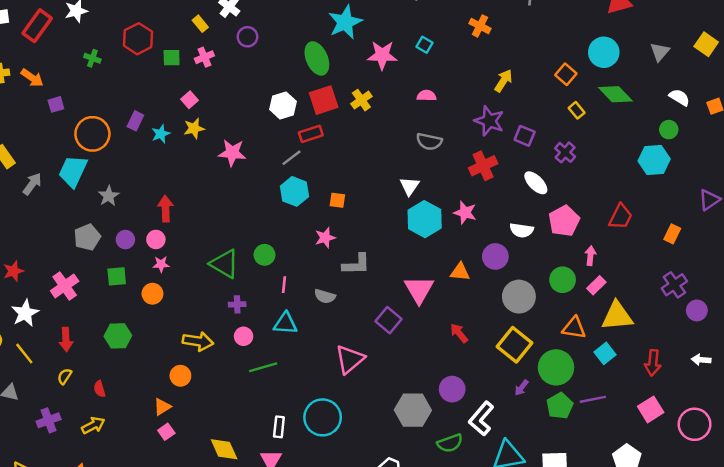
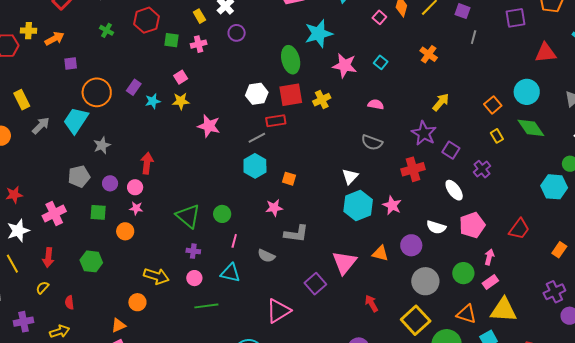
orange arrow: (32, 78) -> (55, 39), turned -72

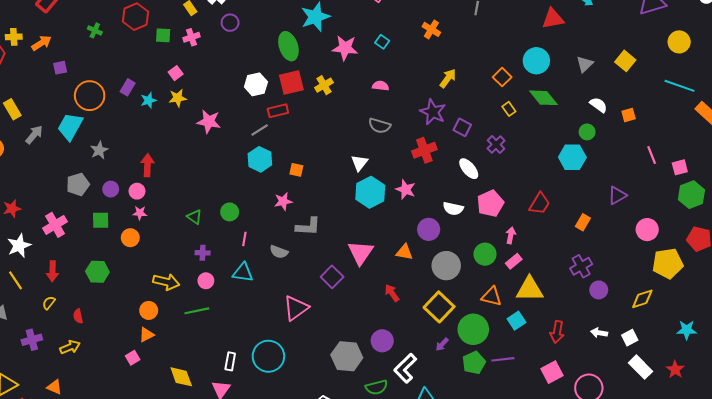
green triangle: (188, 216) -> (194, 217), size x0.6
orange triangle: (380, 253) -> (404, 252), moved
green line: (206, 306) -> (197, 311), moved
orange triangle: (119, 325) -> (146, 335), moved

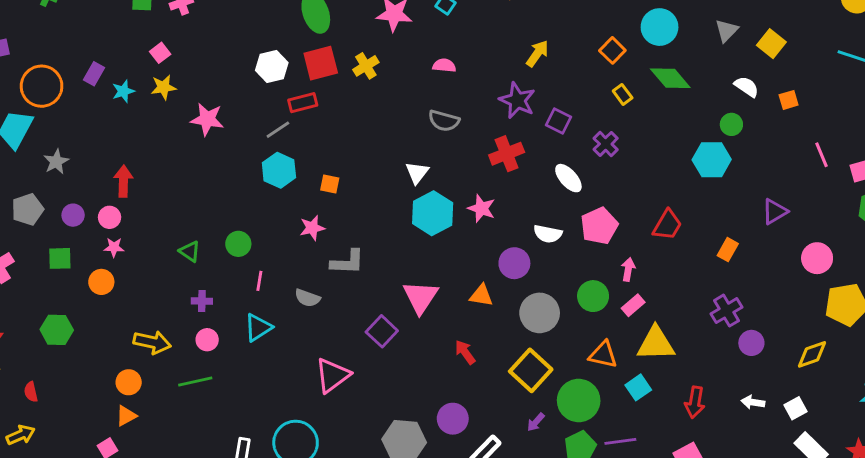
yellow square: (625, 61) -> (771, 44), moved
cyan triangle: (243, 273) -> (258, 327), turned -40

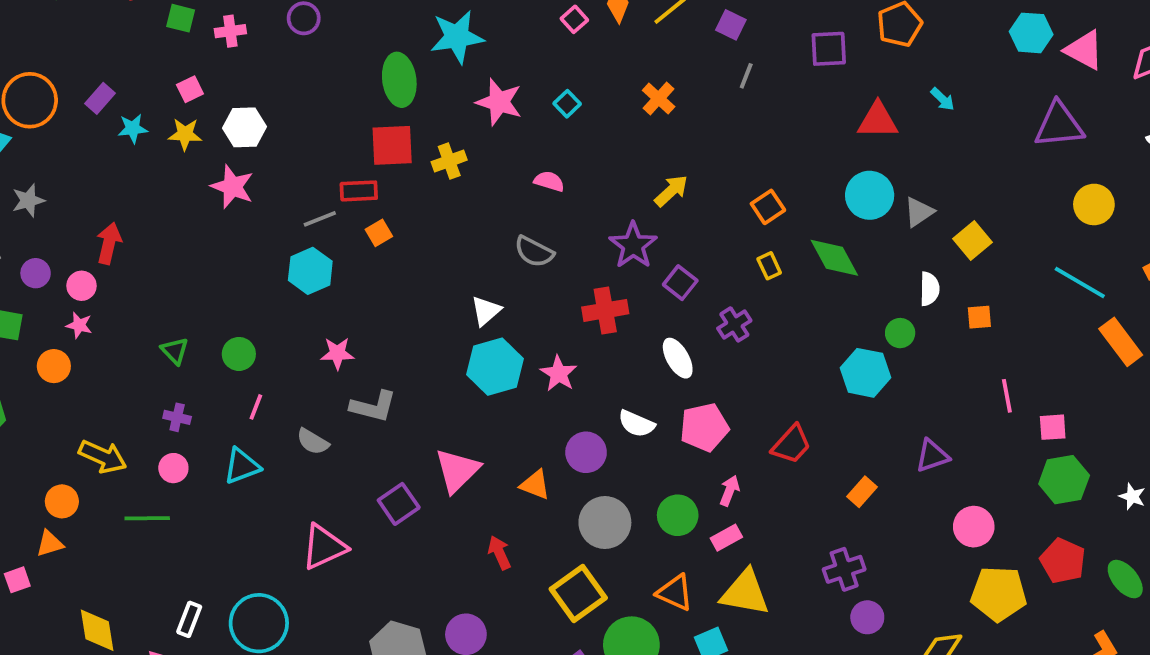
cyan circle: (660, 27) -> (870, 195), moved
white hexagon: (272, 66) -> (245, 127), moved
white semicircle: (747, 87) -> (929, 289), turned 45
orange square: (330, 184) -> (379, 233), moved, turned 36

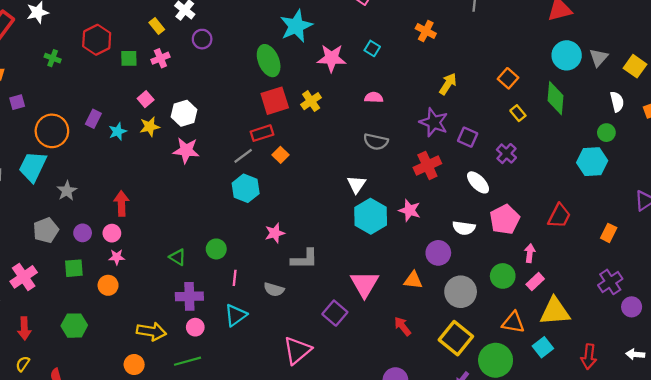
green diamond: (834, 258) -> (555, 98), turned 48
purple cross: (177, 417) -> (189, 296), size x1.6

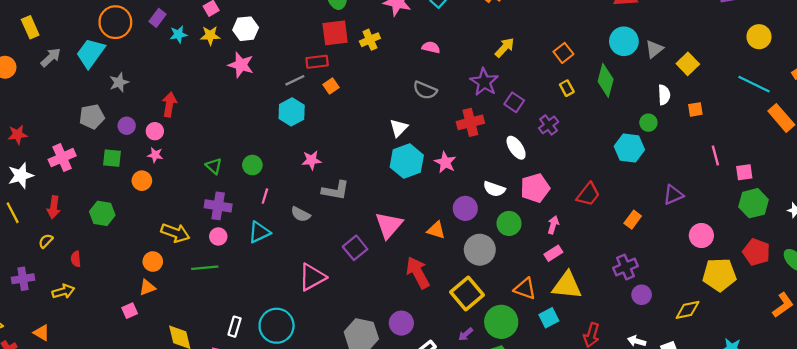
green circle: (503, 276) -> (509, 223), moved
red arrow: (403, 326) -> (418, 273), size x1.6

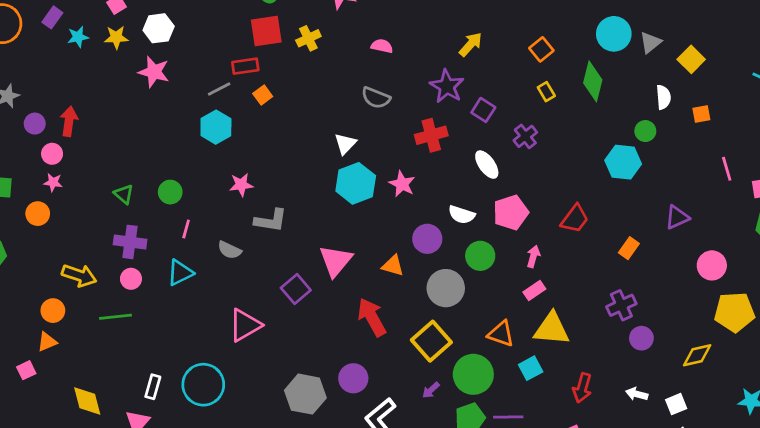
purple circle: (127, 126) -> (35, 124), moved

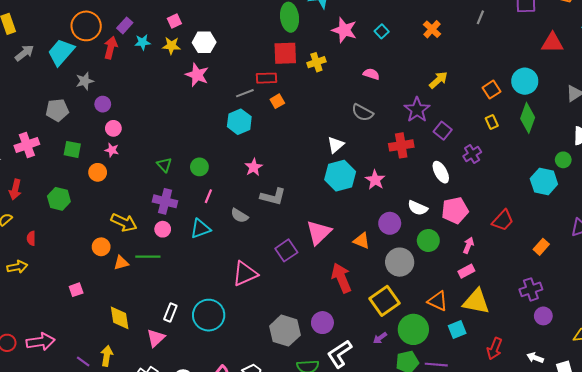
cyan circle: (614, 34) -> (525, 81), moved
red arrow: (69, 121) -> (111, 48), moved
pink star: (241, 185) -> (254, 167), turned -30
orange triangle: (47, 342) -> (121, 263), moved

